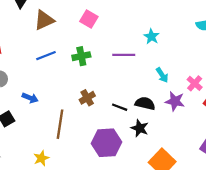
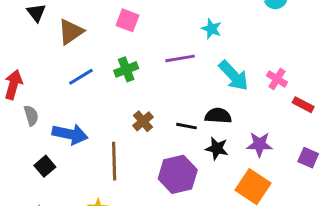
cyan arrow: (162, 75) -> (234, 76), size x1.6
blue arrow: (30, 98) -> (70, 134), size x1.6
purple star: (175, 101) -> (259, 144), moved

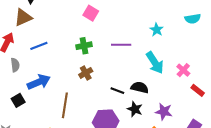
cyan star: (211, 29) -> (157, 30), moved
brown triangle: (71, 32) -> (23, 17), moved
blue line: (81, 77) -> (39, 46), moved
brown cross: (143, 121) -> (86, 73), moved
blue arrow: (70, 134) -> (39, 82), turned -45

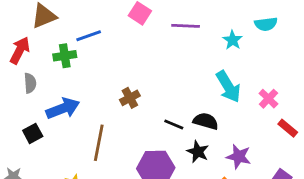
cyan semicircle: (193, 19) -> (266, 24), moved
purple line: (121, 45) -> (186, 26), moved
blue line: (39, 46) -> (89, 36), moved
green cross: (84, 46) -> (65, 56), moved

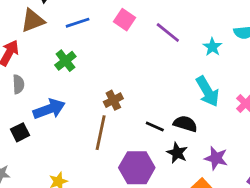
purple line: (186, 26) -> (168, 32), turned 35
blue line: (89, 36) -> (78, 23), moved
green cross: (65, 56) -> (65, 61), moved, turned -30
brown line: (99, 143) -> (101, 133), moved

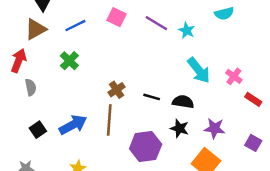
cyan star: (212, 47) -> (187, 30), moved
blue arrow: (49, 109) -> (73, 125), moved
black line: (155, 126) -> (152, 97), moved

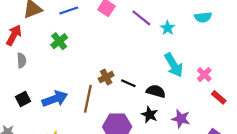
brown cross: (117, 90) -> (106, 77), moved

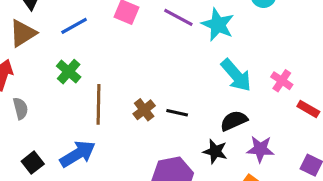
cyan star: (168, 28) -> (218, 25), size x1.5
black semicircle: (156, 91) -> (234, 121), moved, turned -30
brown line: (88, 99) -> (98, 104), moved

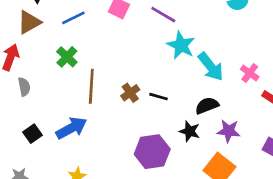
cyan star: (218, 25) -> (181, 45), moved

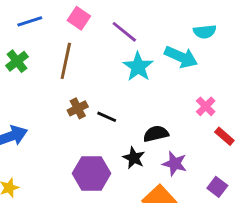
cyan arrow: (211, 67) -> (181, 57), moved, turned -36
brown line: (91, 86) -> (66, 61), moved

